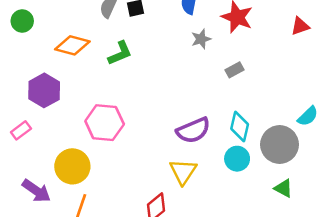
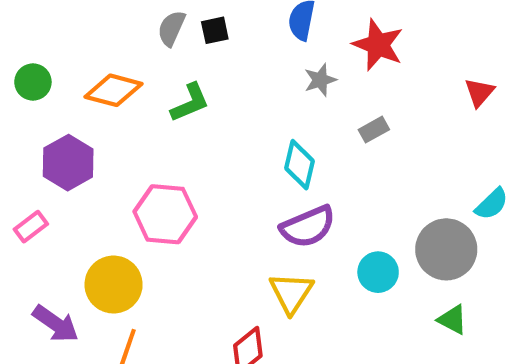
green circle: (22, 21) -> (33, 82), moved
red triangle: (300, 26) -> (479, 92), moved, turned -30
cyan diamond: (240, 126) -> (300, 165), moved

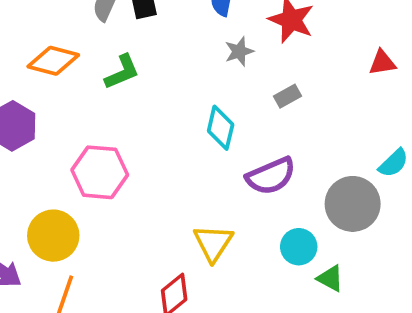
red triangle: (479, 92) -> (382, 63), turned 40
purple semicircle: (308, 227) -> (271, 176), moved
cyan circle: (378, 272) -> (299, 247), moved
green triangle: (452, 320) -> (330, 278), moved

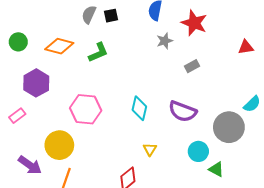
cyan diamond: (221, 128) -> (139, 108), moved
purple semicircle: (271, 176) -> (183, 111), turned 44
yellow triangle: (213, 243) -> (150, 149), size x0.6

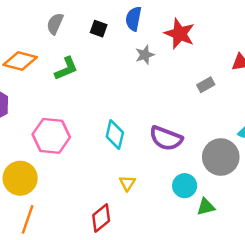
black square: (111, 16) -> (99, 29), moved, turned 32
gray rectangle: (192, 66) -> (206, 85), moved
green triangle: (216, 169) -> (206, 207), turned -42

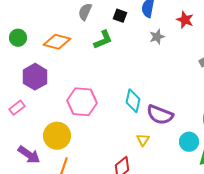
red star: (180, 34) -> (185, 20), size x0.7
green L-shape: (66, 69) -> (103, 40), moved
purple semicircle: (166, 138) -> (160, 115), moved

